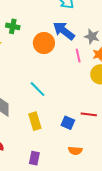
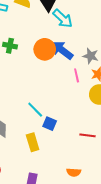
orange circle: (44, 43) -> (45, 49), moved
blue square: (68, 123) -> (50, 124), moved

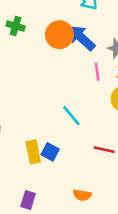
cyan line: (35, 110) -> (71, 116), moved
blue square: (50, 124) -> (50, 152), moved

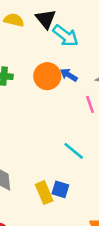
blue arrow: (81, 38) -> (69, 75), size x0.6

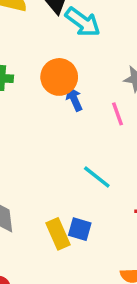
blue arrow: (69, 75) -> (74, 99), moved, turned 36

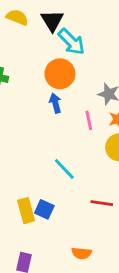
orange circle: (59, 77) -> (60, 74), moved

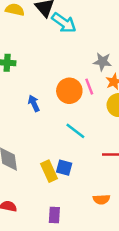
orange circle: (60, 74) -> (69, 91), moved
blue arrow: (55, 103) -> (34, 103), moved

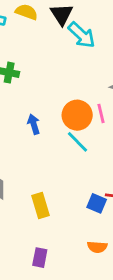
cyan line: (75, 131) -> (78, 142), moved
blue square: (64, 168) -> (97, 203), moved

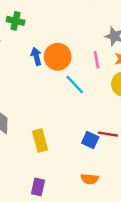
orange circle: (77, 115) -> (58, 57), moved
blue arrow: (34, 124) -> (36, 56), moved

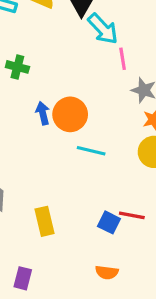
pink line: (96, 60) -> (123, 59), moved
cyan line: (75, 85) -> (91, 151), turned -35
purple rectangle: (38, 187) -> (23, 278), moved

